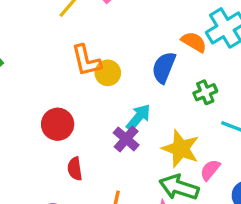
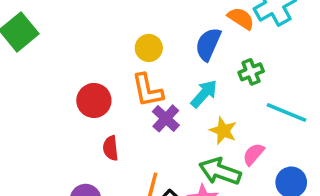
orange L-shape: (86, 61) -> (147, 90), moved
cyan arrow: (138, 117) -> (204, 94), moved
yellow star: (181, 149) -> (223, 131), size x0.7

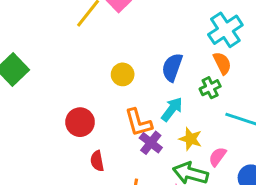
orange semicircle: (241, 18) -> (222, 63), moved, turned 35
orange L-shape: (147, 90) -> (138, 123), moved
purple cross: (166, 118) -> (151, 143), moved

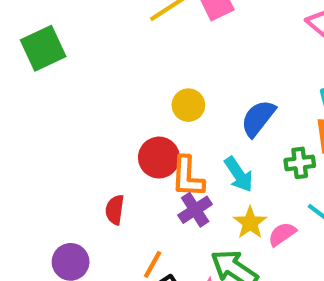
cyan arrow: (172, 109) -> (239, 174), turned 90
red circle: (80, 122) -> (159, 158), moved
pink semicircle: (217, 157) -> (282, 234), moved

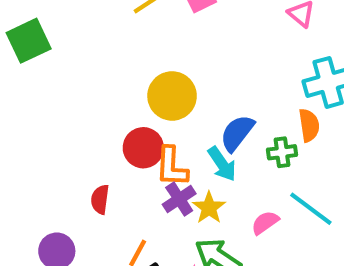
yellow circle: (188, 105) -> (172, 96), size x1.5
blue semicircle: (258, 118) -> (237, 133), moved
yellow star: (250, 223) -> (209, 208), moved

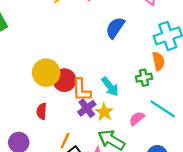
yellow circle: (172, 96) -> (46, 73), moved
blue semicircle: (237, 133) -> (115, 28), moved

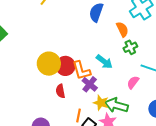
orange semicircle: (158, 61) -> (122, 29), moved
red semicircle: (42, 111) -> (60, 91), moved
yellow star: (104, 112) -> (101, 103), moved

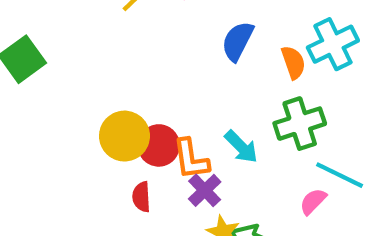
orange semicircle: (122, 29) -> (293, 62), moved
green cross: (130, 47) -> (300, 124), size x1.6
pink semicircle: (133, 82) -> (313, 201), moved

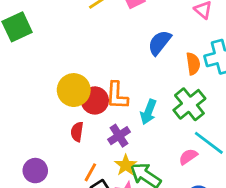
green cross: (300, 124) -> (189, 104), turned -32
cyan arrow: (241, 147) -> (148, 112), turned 55
orange L-shape: (191, 159) -> (117, 96), moved

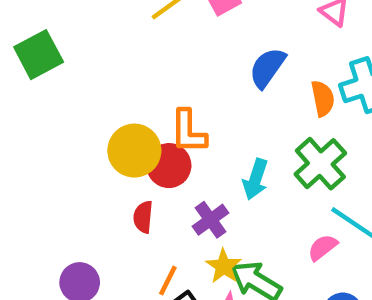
orange L-shape: (117, 96) -> (188, 132), moved

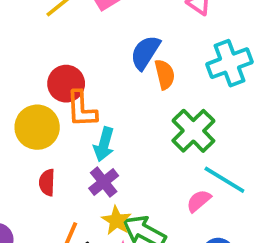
orange semicircle: (323, 98) -> (165, 74), moved
red circle: (169, 166) -> (66, 84), moved
cyan arrow: (255, 179) -> (104, 144), moved

